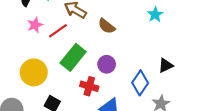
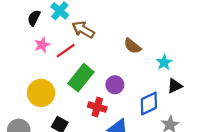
cyan star: (155, 15) -> (164, 62), moved
brown semicircle: (107, 26) -> (132, 46), moved
blue diamond: (140, 83) -> (149, 103), turned 30

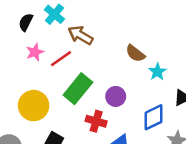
cyan star: (164, 62) -> (157, 72), moved

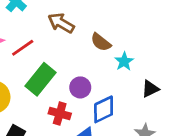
brown arrow: (80, 35) -> (61, 23), moved
blue diamond: (154, 117) -> (104, 109), moved

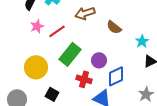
brown arrow: (61, 23) -> (85, 13), turned -48
cyan star: (124, 61) -> (142, 41), moved

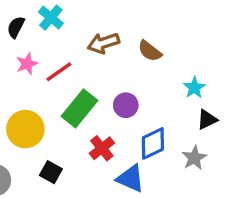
brown semicircle: (114, 27) -> (150, 51), moved
purple circle: (99, 60) -> (126, 105), moved
red cross: (84, 79) -> (102, 148), turned 35
gray star: (146, 94) -> (194, 158), moved

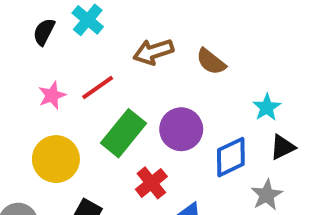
pink star: (27, 64) -> (52, 95), moved
purple circle: (126, 105) -> (181, 129), size x1.4
blue diamond: (153, 143) -> (231, 157), moved

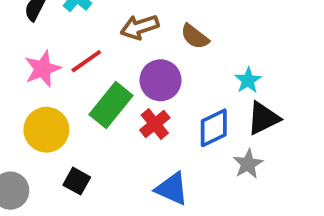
pink star: (52, 95) -> (43, 69), size x1.4
purple circle: (181, 129) -> (160, 80), moved
black triangle: (283, 147) -> (263, 118), size x1.4
red cross: (151, 183) -> (155, 124), moved

